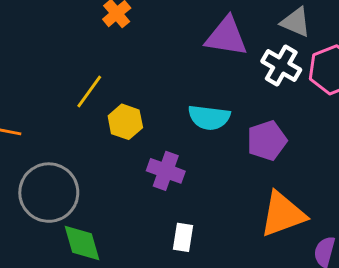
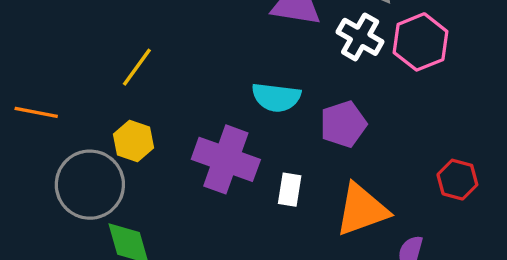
yellow hexagon: (125, 122) -> (134, 141), moved
purple cross: (166, 171) -> (226, 159), size x1.5
white rectangle: (183, 237) -> (290, 190), moved

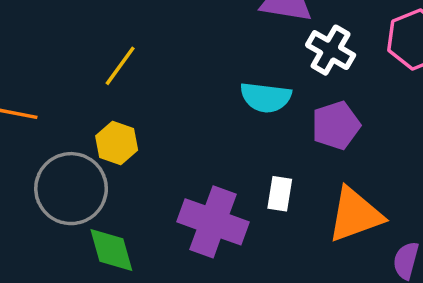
white cross: (360, 37) -> (331, 50), moved
purple cross: (226, 159) -> (213, 222), moved

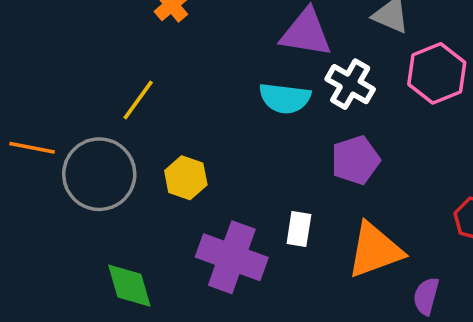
cyan semicircle: (266, 97) -> (285, 98), moved
yellow hexagon: (117, 143) -> (186, 178), moved
gray circle: (71, 189) -> (99, 174), moved

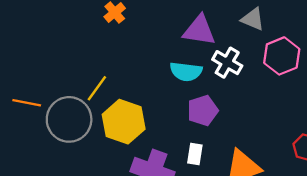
yellow line: (138, 100) -> (97, 88), moved
purple pentagon: (355, 160) -> (203, 111), moved
yellow hexagon: (186, 178) -> (124, 122), size x1.6

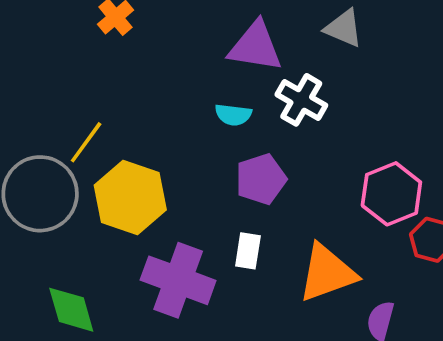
pink hexagon: (282, 56) -> (391, 194), moved
cyan semicircle: (186, 72) -> (233, 115), size x0.7

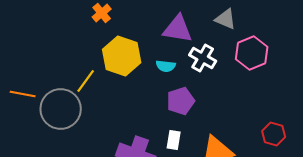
pink hexagon: (391, 194) -> (252, 53), moved
yellow hexagon: (130, 197) -> (122, 56), moved

